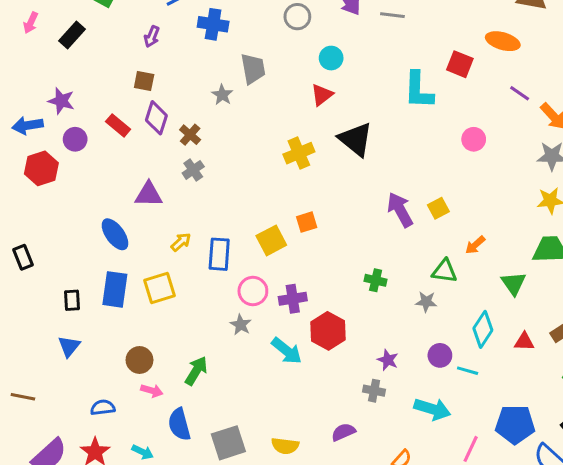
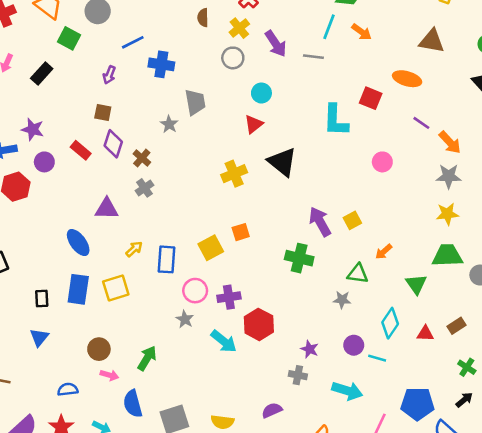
green cross: (376, 280) -> (299, 258), moved, size x1.5

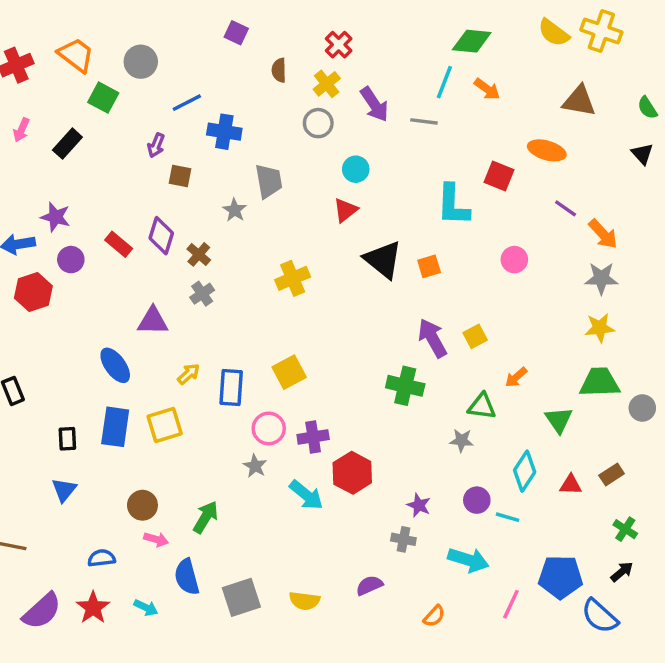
brown square: (103, 113) -> (180, 176), moved
yellow cross: (234, 174) -> (293, 278), moved
orange square: (241, 232) -> (429, 266), moved

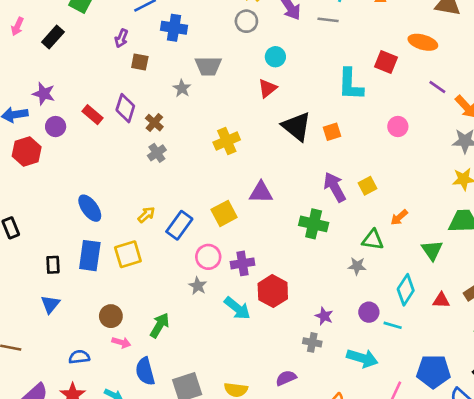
gray trapezoid: (269, 181) -> (208, 66), turned 100
purple triangle: (153, 321) -> (261, 192), moved
blue rectangle: (231, 388) -> (179, 225), turned 32

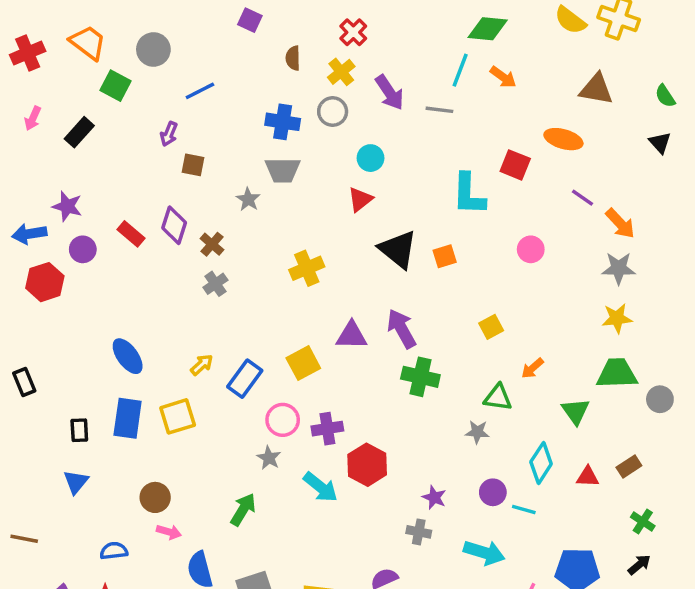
blue cross: (174, 28) -> (283, 122), moved
purple arrow: (335, 187) -> (402, 329), moved
green arrow: (160, 325) -> (243, 510), moved

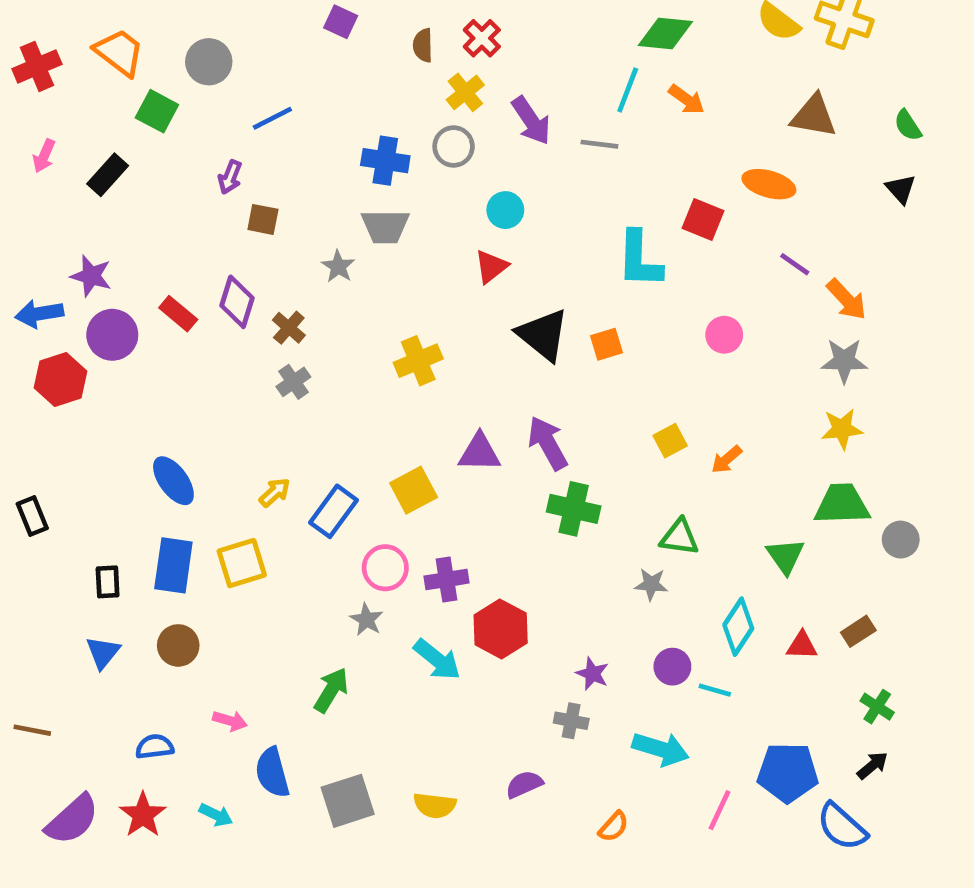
brown semicircle: (293, 58) -> (423, 45), moved
purple circle: (83, 249) -> (112, 335), size x1.4
orange arrow: (532, 368) -> (727, 460), moved
brown circle: (155, 497) -> (178, 645), moved

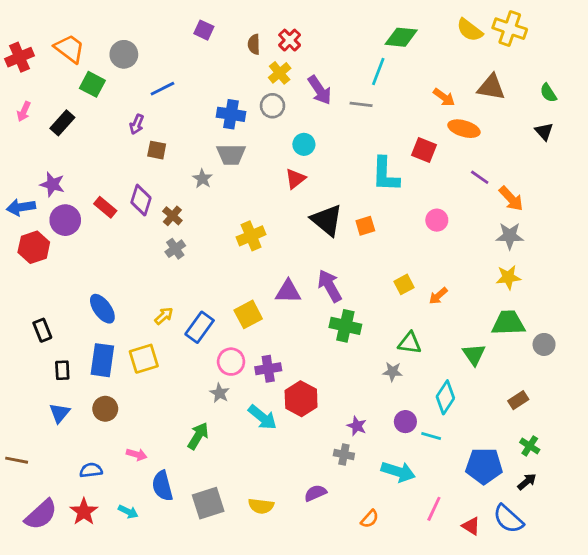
orange arrow: (687, 99) -> (444, 97), moved
black rectangle: (32, 516) -> (42, 330), moved
red triangle: (802, 645) -> (471, 526), moved, turned 30
blue pentagon: (788, 773) -> (484, 466), moved

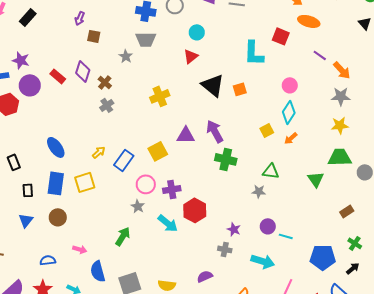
cyan diamond: (445, 397) -> (289, 112), moved

